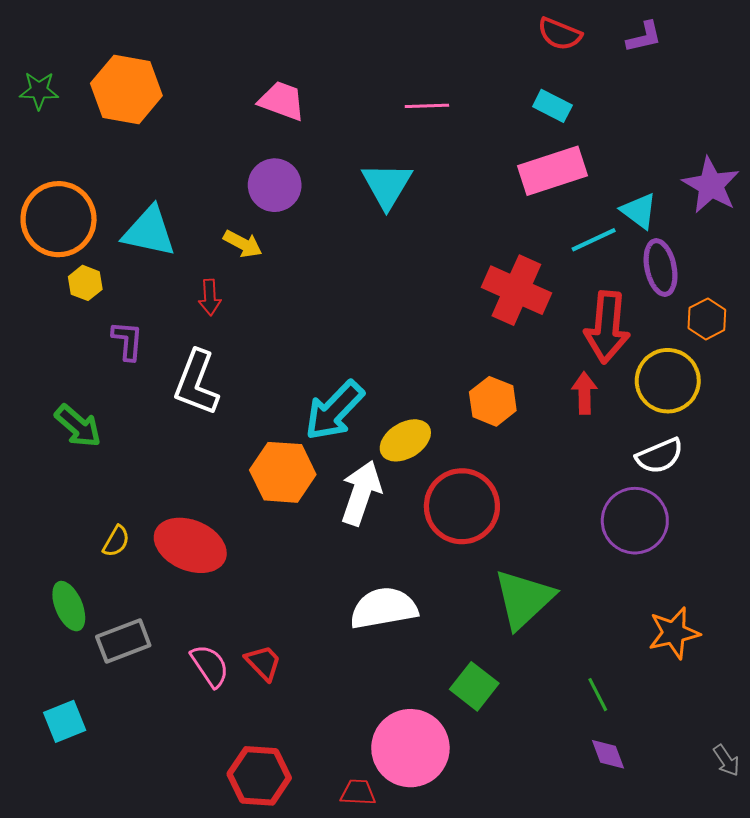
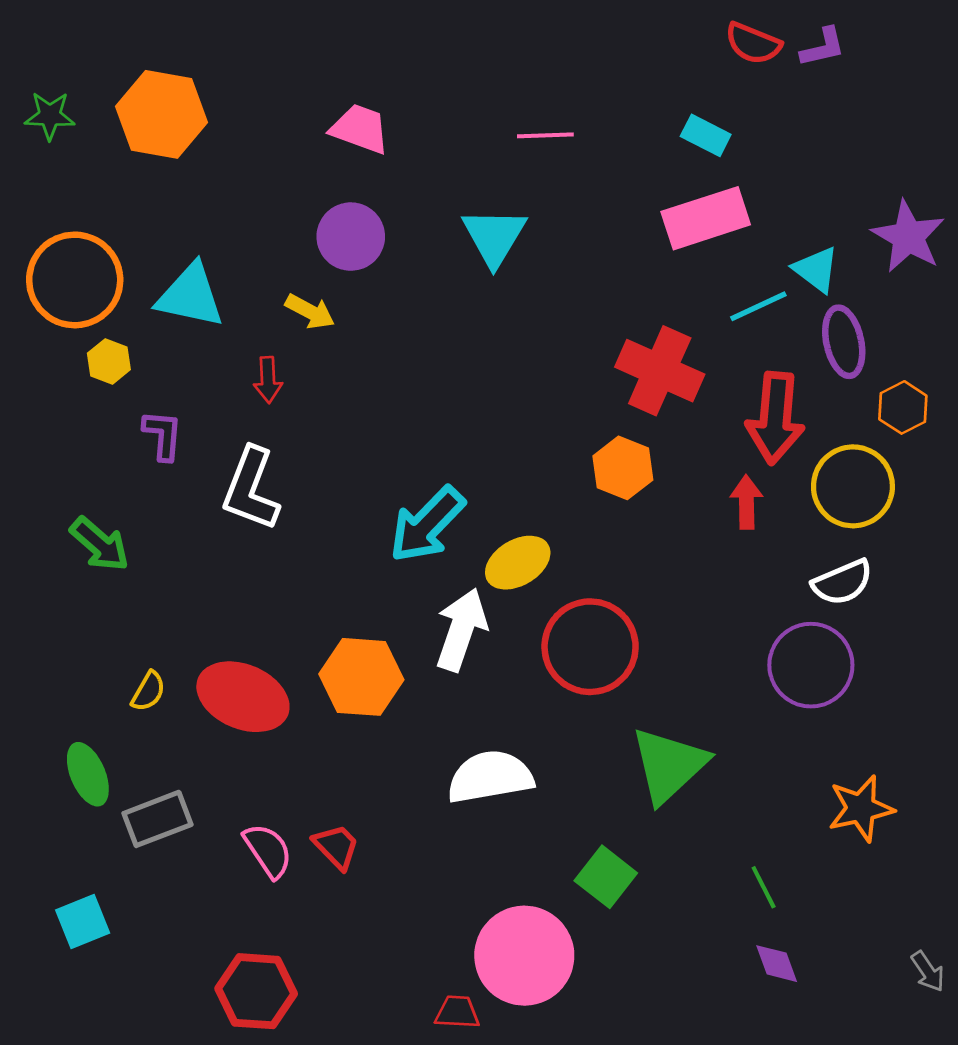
red semicircle: (560, 34) -> (753, 43), moved
orange hexagon: (493, 401) -> (623, 468), moved
orange hexagon: (283, 472) -> (361, 677), moved
red hexagon: (259, 776) -> (256, 991), moved

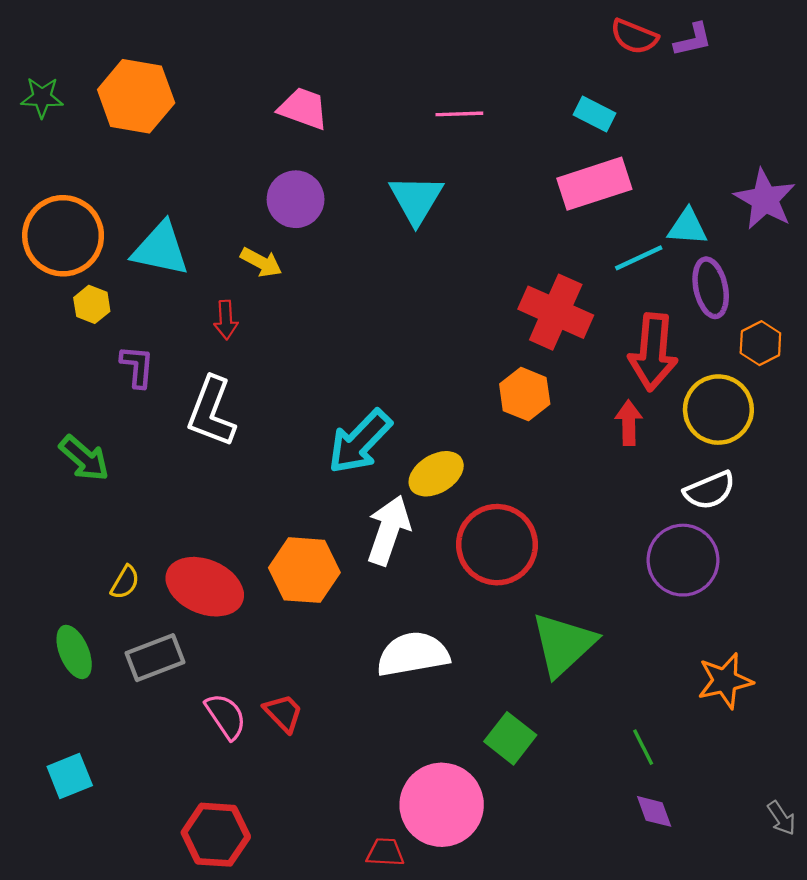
cyan triangle: (816, 269) -> (687, 227), turned -33
gray rectangle: (158, 819) -> (155, 658), moved

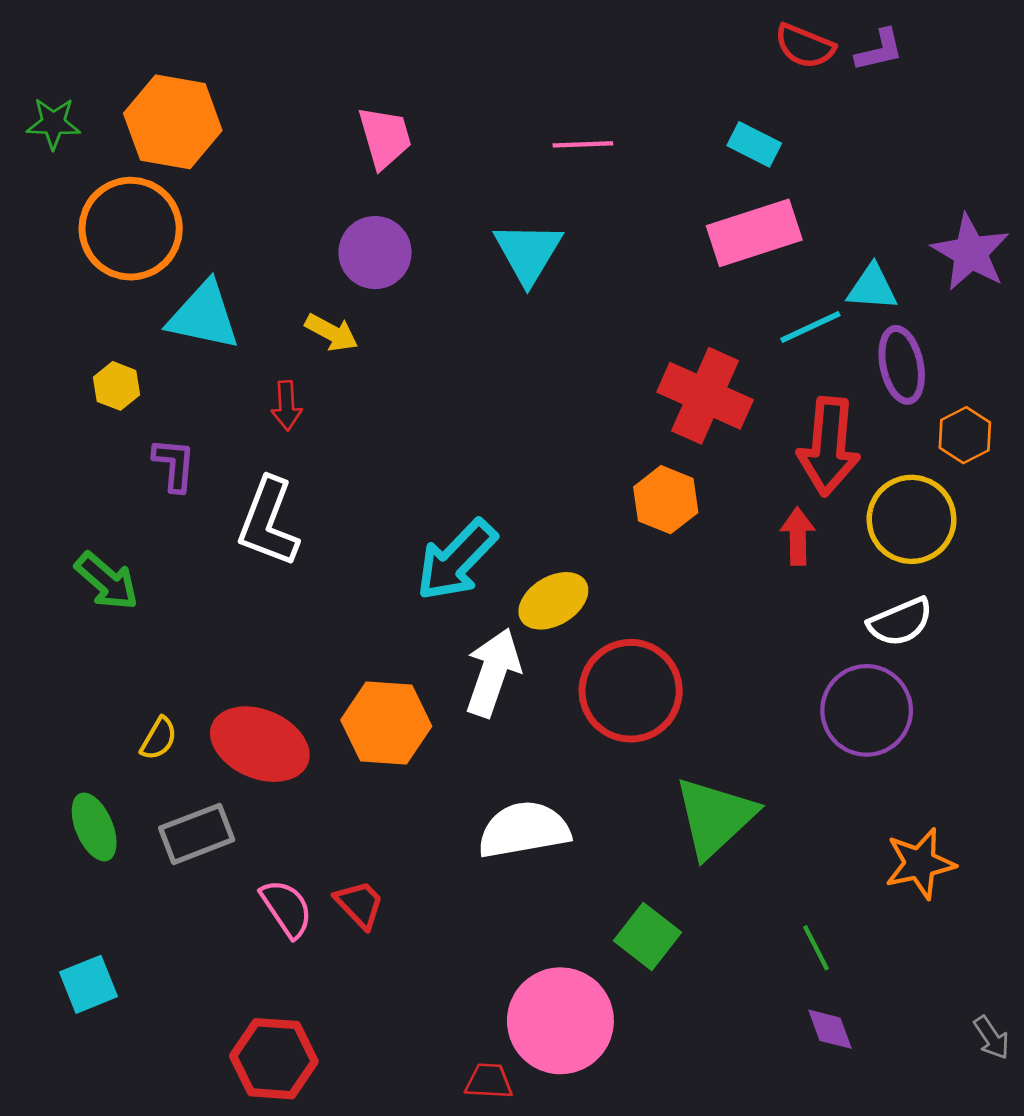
pink trapezoid: (303, 108) -> (385, 137), turned 54
orange circle: (63, 236) -> (131, 229), moved

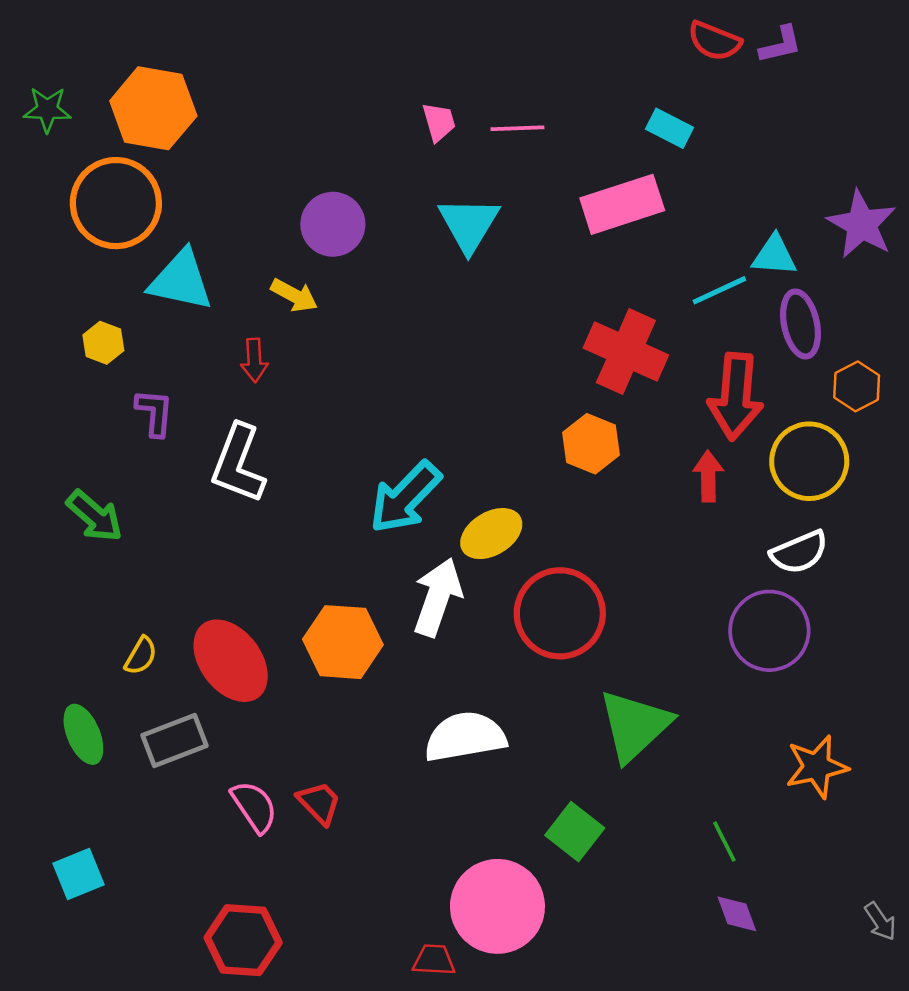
pink trapezoid: (385, 137) -> (439, 122), moved, size x0.7
pink rectangle: (754, 233) -> (622, 204), moved
red ellipse: (260, 744) -> (231, 661), turned 30

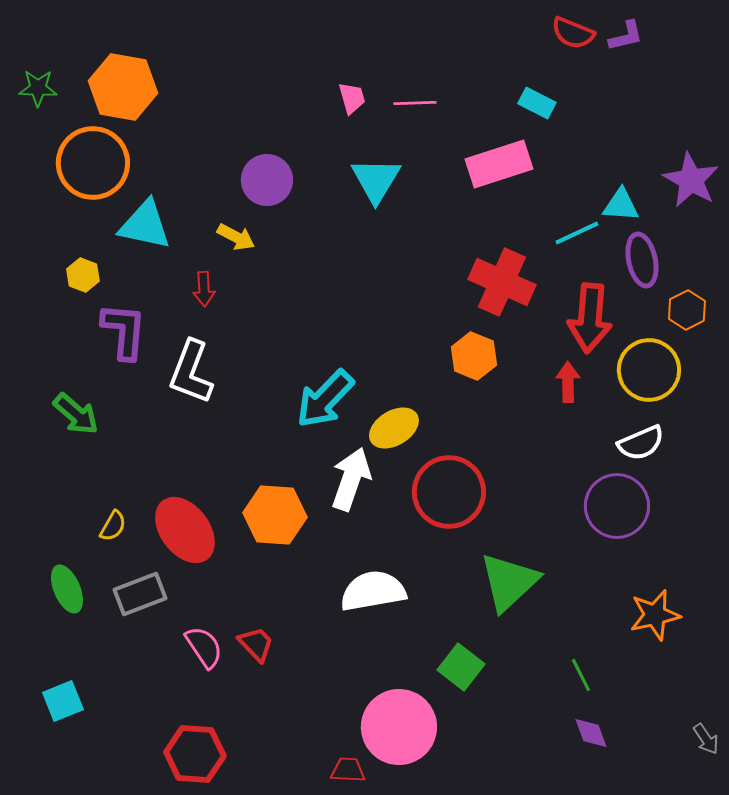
purple L-shape: (155, 413) -> (124, 331), size x1.5

